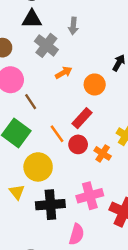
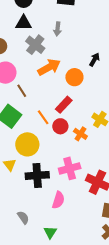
orange arrow: (64, 73) -> (49, 67), size x1.6

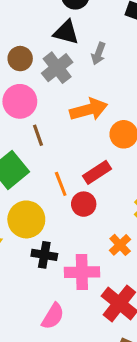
gray arrow: (57, 29) -> (98, 54), moved
gray cross: (35, 45) -> (57, 68), moved
orange cross: (80, 134) -> (120, 245), moved
black cross: (37, 175) -> (44, 255), moved, size x0.7

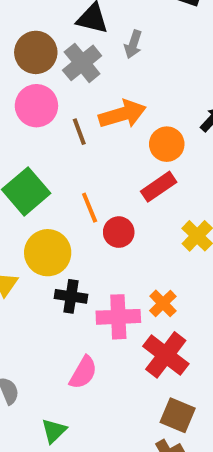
brown circle: (20, 59) -> (36, 52), size x1.4
brown line: (38, 135) -> (79, 132), moved
red rectangle: (97, 172) -> (159, 187), moved
orange cross: (120, 245) -> (163, 303), moved

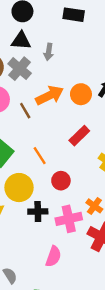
orange circle: (167, 144) -> (81, 94), moved
red circle: (119, 232) -> (61, 181), moved

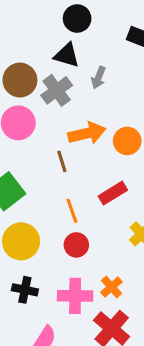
brown line: (25, 111) -> (62, 161), moved
orange line: (40, 156) -> (72, 211), moved
black cross: (38, 212) -> (25, 290), moved

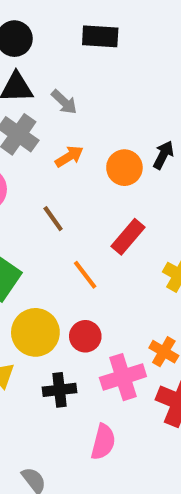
gray arrow: (98, 78) -> (64, 102), turned -50
orange arrow: (87, 133) -> (69, 156), moved, size x0.6
red circle: (76, 245) -> (85, 336), moved

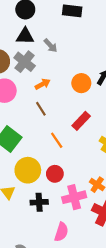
orange arrow: (69, 156) -> (43, 84), moved

